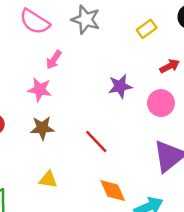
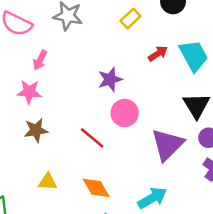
pink circle: (161, 103) -> (125, 113), moved
orange diamond: (113, 191) -> (96, 188), moved

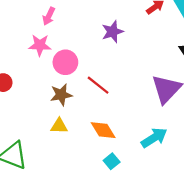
pink circle: (125, 113) -> (65, 62), moved
brown star: (36, 130) -> (61, 95), moved

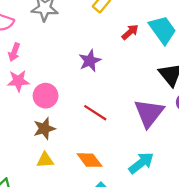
pink arrow: (49, 16) -> (14, 52), moved
red line: (98, 85) -> (95, 113), moved

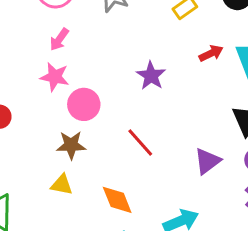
purple star: (90, 61) -> (151, 76), turned -30
purple triangle: (149, 113) -> (207, 161), size x0.7

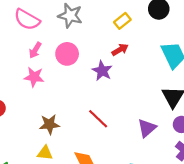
red arrow: (211, 53) -> (120, 50), moved
pink circle: (84, 104) -> (67, 54), moved

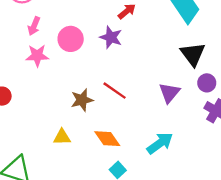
pink circle: (67, 54) -> (71, 39), moved
brown star: (49, 124) -> (82, 100), moved

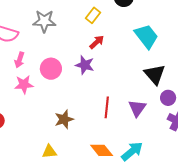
red line: (115, 91) -> (107, 107), moved, turned 65
orange diamond: (107, 139) -> (102, 150), moved

